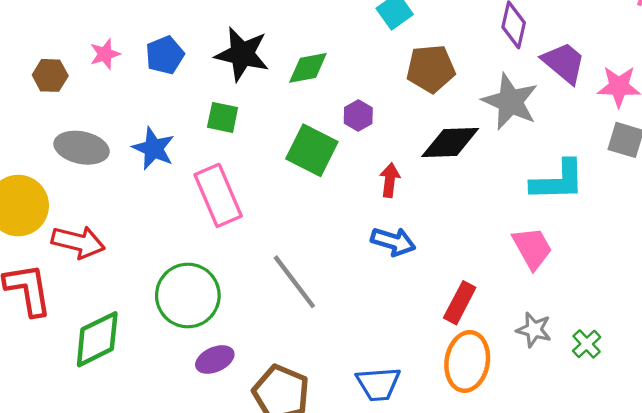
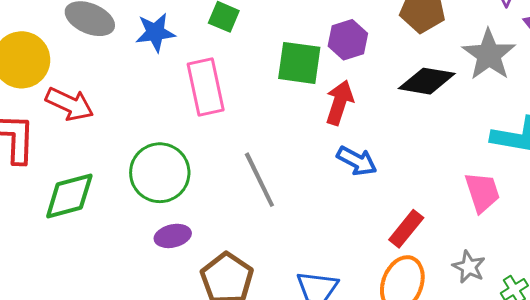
purple hexagon: (358, 116) -> (348, 40), size x1.4
blue star: (153, 148) -> (155, 32), turned 30
green square: (312, 150) -> (299, 63), turned -30
red arrow: (390, 180) -> (339, 103), moved, size x1.4

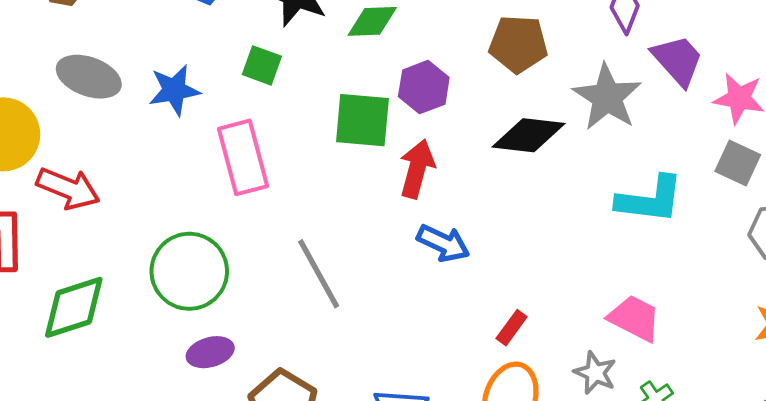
pink trapezoid: (482, 192) -> (634, 318), moved, turned -42
red rectangle: (406, 229) -> (512, 328), size x0.7

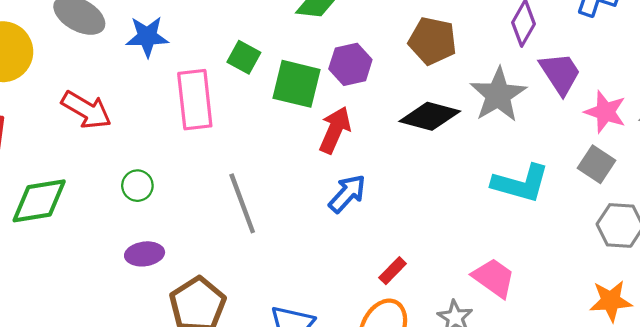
green square: (262, 65) -> (244, 57), moved
red arrow: (68, 188) -> (86, 110), moved
blue arrow: (443, 243) -> (347, 194), turned -81
green circle: (189, 271) -> (137, 186), size x0.5

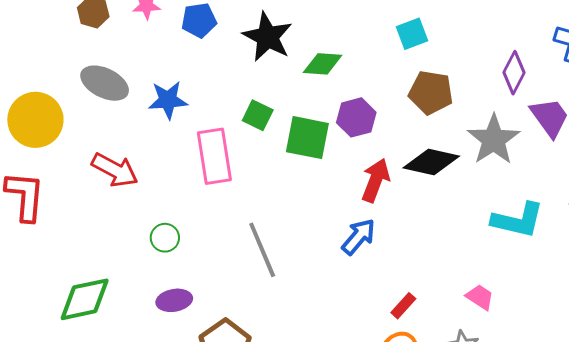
red arrow: (335, 130) -> (376, 180), moved
green diamond: (39, 201) -> (85, 299), moved
pink trapezoid: (494, 278) -> (480, 297), moved, size x0.7

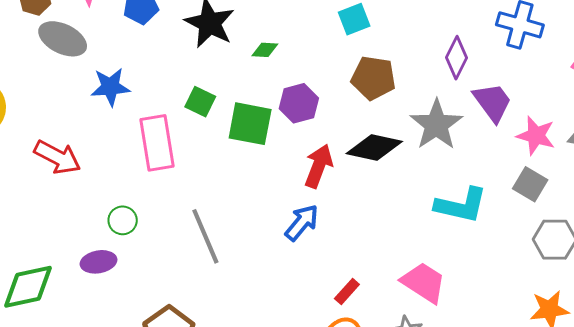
green diamond: (323, 64) -> (265, 50), size x0.7
gray ellipse: (105, 83) -> (63, 39), moved
green circle: (165, 238) -> (123, 220), moved
pink trapezoid: (480, 297) -> (424, 282), size x1.6
purple ellipse: (174, 300) -> (98, 262), moved

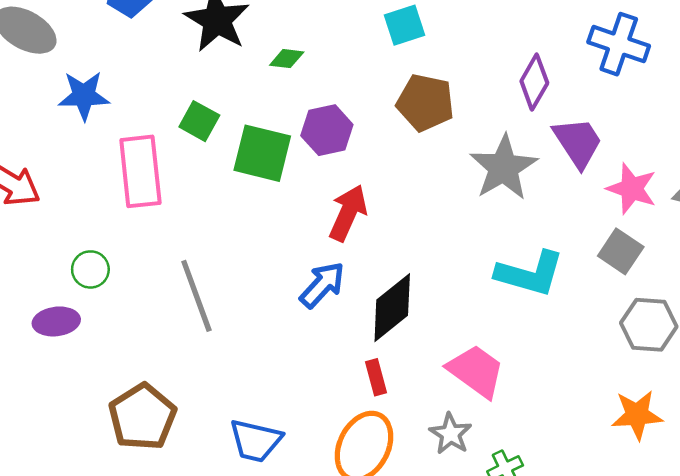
black diamond: (374, 148) -> (392, 308), moved, turned -54
red rectangle: (347, 291) -> (376, 377), turned -60

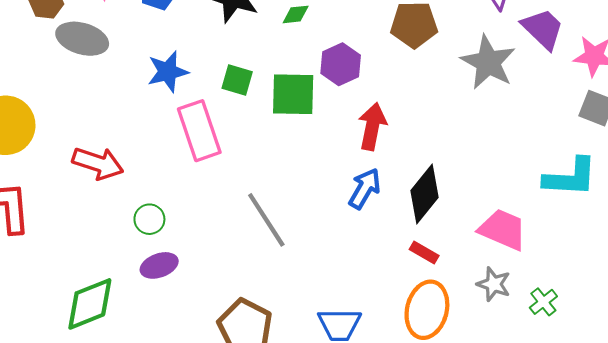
blue star: (84, 96) -> (168, 72), moved
green circle: (90, 269) -> (149, 219), moved
cyan L-shape: (530, 274) -> (570, 177), moved
red rectangle: (376, 377) -> (424, 253), turned -32

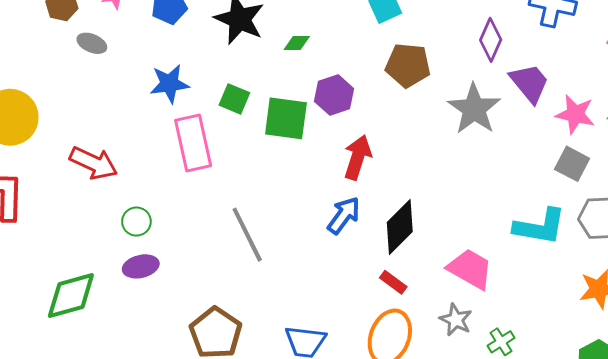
gray ellipse: (82, 39) -> (92, 43), size x0.6

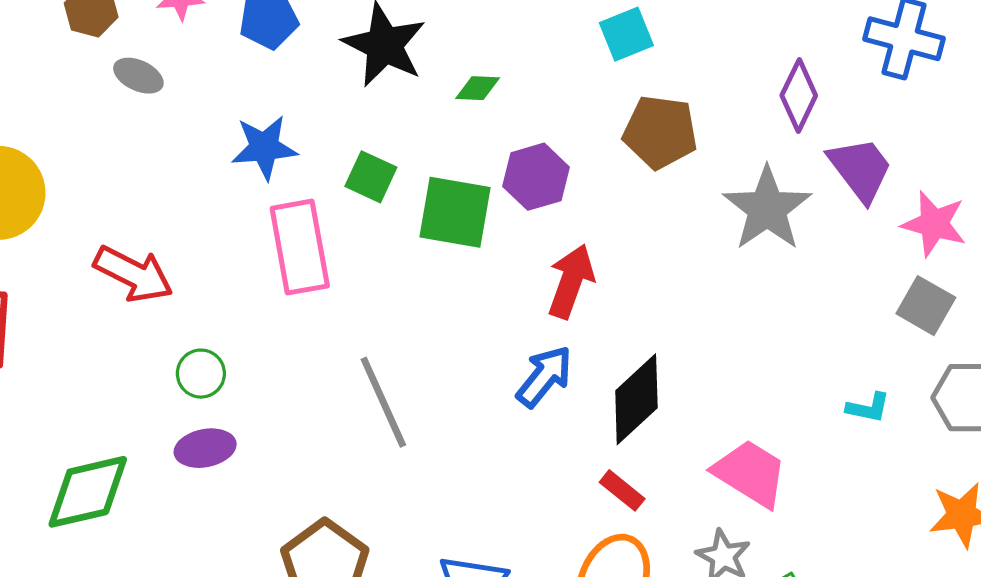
cyan L-shape: (540, 227) -> (868, 408), size x0.5

